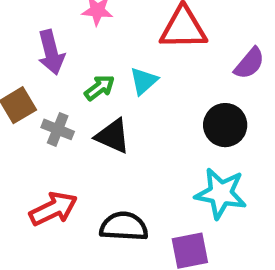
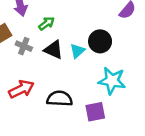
cyan triangle: (144, 81) -> (77, 51), moved
black circle: (225, 125) -> (100, 41), moved

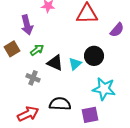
green arrow: (46, 23) -> (37, 50), moved
gray cross: (24, 46) -> (33, 78), moved
red arrow: (21, 89) -> (28, 114), moved

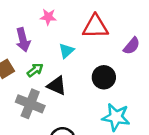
cyan triangle: (75, 64) -> (66, 51), moved
gray cross: (33, 78) -> (30, 104), size x1.6

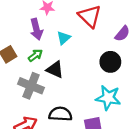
red triangle: (95, 27) -> (90, 16), turned 45
purple arrow: (23, 40) -> (36, 29), moved
black circle: (104, 77) -> (110, 62), moved

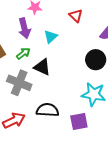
red triangle: (90, 16) -> (76, 16), size x0.6

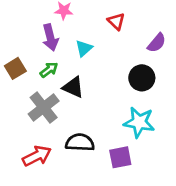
gray cross: (19, 83) -> (44, 107), turned 30

